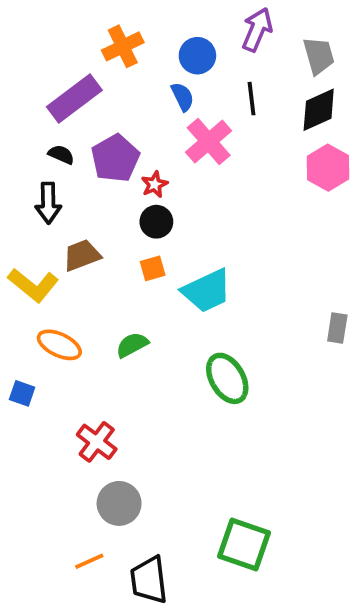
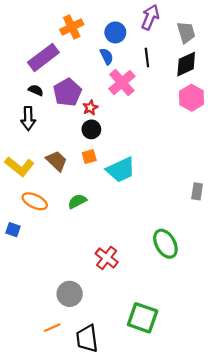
brown trapezoid: (82, 255) -> (57, 161), moved, turned 65
green ellipse: (227, 378) -> (165, 244), moved
red cross: (97, 442) -> (107, 258), moved

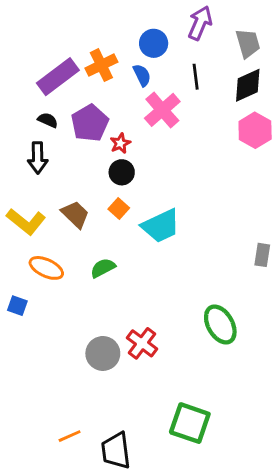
orange cross: (72, 27) -> (101, 65), moved
orange square: (89, 157) -> (119, 209), turned -32
gray circle: (70, 294) -> (103, 353), moved

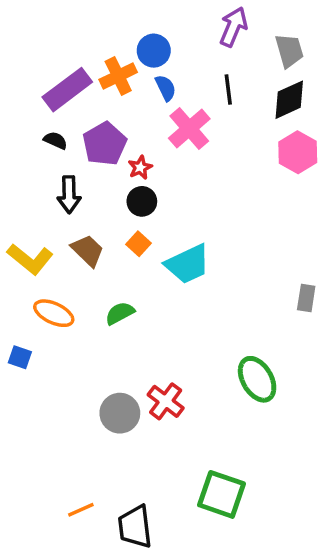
blue circle: (154, 43) -> (154, 51), moved
black arrow: (38, 158) -> (69, 195), moved

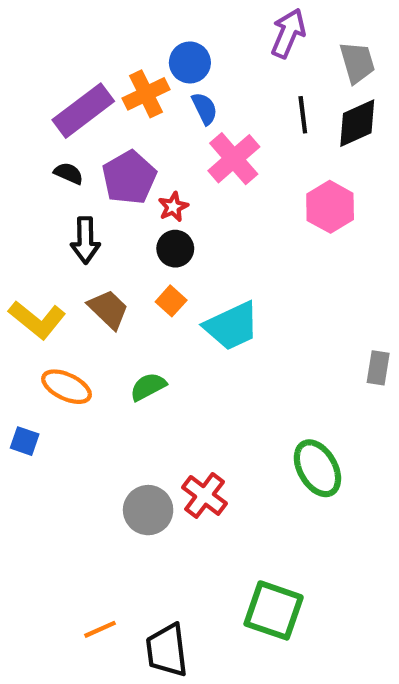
black line: (228, 90) -> (303, 115), moved
pink hexagon: (298, 152) -> (330, 207), moved

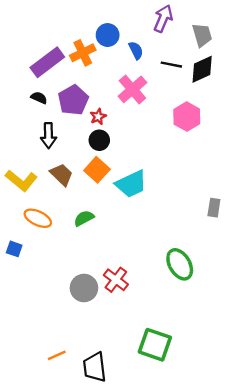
blue semicircle: (205, 108) -> (136, 50), moved
black line: (303, 115) -> (171, 65), turned -72
orange square: (171, 301) -> (97, 170), size x1.5

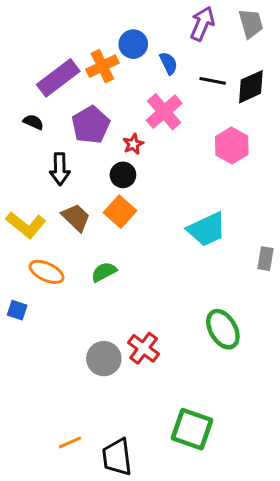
gray trapezoid: (202, 35) -> (251, 24), moved
black semicircle: (39, 98) -> (33, 122), moved
red star: (98, 117) -> (133, 144), moved
cyan trapezoid: (131, 184) -> (207, 229), moved

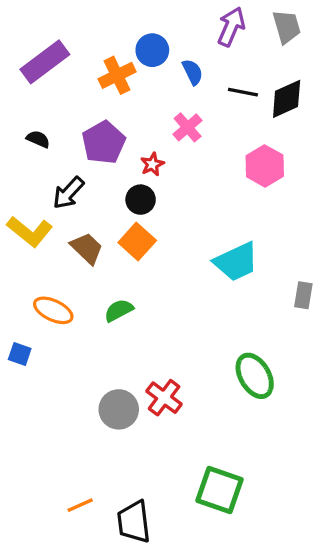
purple rectangle: (58, 78) -> (45, 62), moved
pink cross: (164, 112) -> (188, 127), size x0.7
black arrow: (60, 169) -> (68, 193), turned 44
yellow L-shape: (26, 225) -> (30, 231), moved

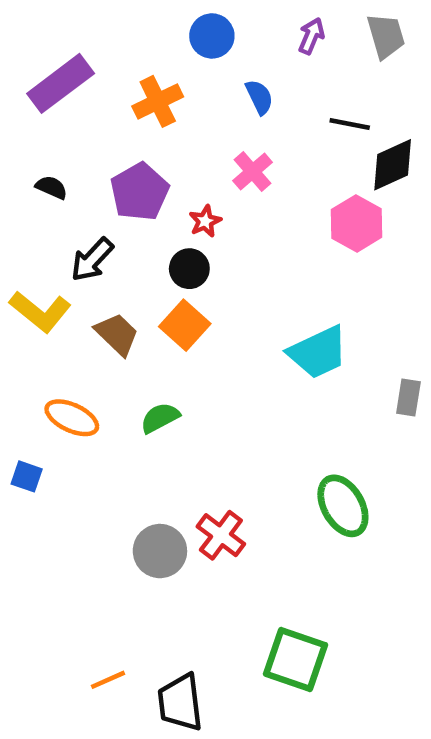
purple arrow: (231, 27) -> (311, 36), size x0.7
blue circle: (152, 50) -> (212, 36), moved
black line: (243, 92) -> (350, 124), moved
black diamond: (287, 99) -> (393, 165), moved

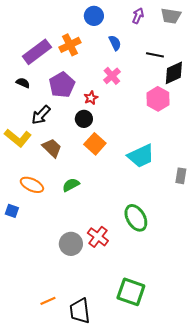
gray trapezoid: (386, 36) -> (171, 16), turned 115
purple rectangle: (61, 83) -> (37, 52), moved
orange square: (185, 325) -> (95, 144), moved
green ellipse: (343, 506) -> (136, 218), moved

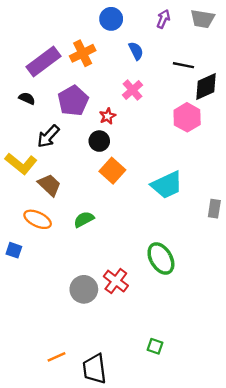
brown trapezoid: (52, 148) -> (49, 185), moved
green square: (131, 292) -> (155, 346), size x0.5

